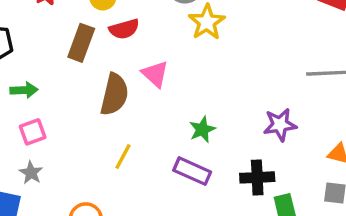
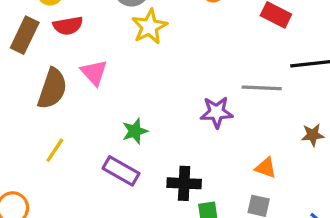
purple star: (280, 125) -> (217, 112), moved

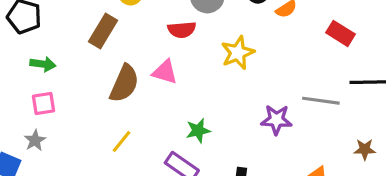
red semicircle: (68, 26) -> (182, 30), moved
yellow star: (149, 27) -> (238, 53), moved
pink triangle: (94, 73) -> (165, 72), turned -36

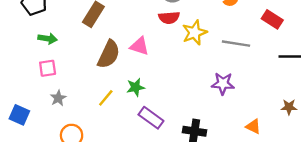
red semicircle: (182, 30) -> (169, 18), moved
gray line: (321, 101) -> (236, 44), moved
green star: (198, 131) -> (136, 87), moved
gray star: (35, 140) -> (58, 98), moved

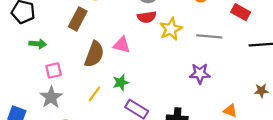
pink square: (48, 68) -> (54, 70), moved
gray star: (58, 98) -> (51, 97), size x1.5

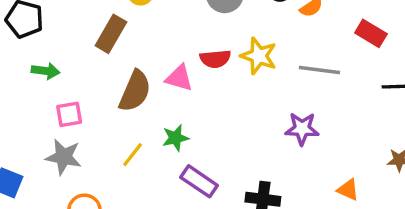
red semicircle: (147, 17) -> (215, 59), moved
yellow star: (171, 29) -> (259, 56), turned -30
gray star: (51, 97) -> (64, 157), turned -30

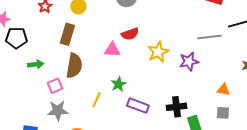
yellow star: (259, 56) -> (158, 52), moved, turned -30
gray line: (319, 70) -> (209, 37), moved
brown semicircle: (135, 91) -> (74, 66), moved

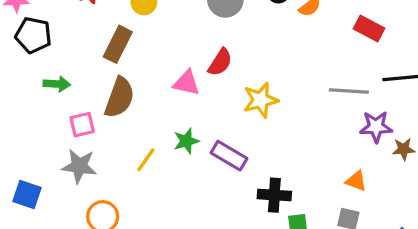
red semicircle: (130, 34) -> (220, 62), turned -48
purple star: (189, 61) -> (376, 127), moved
purple rectangle: (138, 106) -> (229, 156), moved

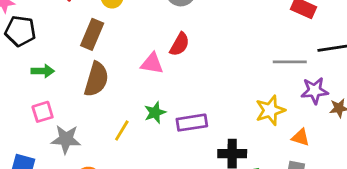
yellow star: (261, 100) -> (270, 110), moved
pink square: (82, 125) -> (43, 112), moved
purple rectangle: (229, 156) -> (192, 123), turned -36

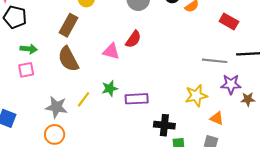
brown semicircle: (96, 79) -> (68, 59), turned 130
pink square: (43, 112) -> (26, 70), moved
gray star: (66, 139) -> (56, 107), moved

